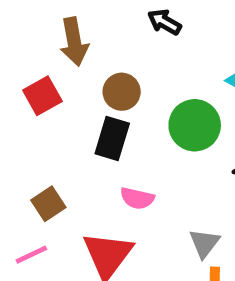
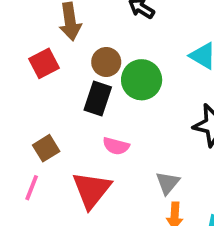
green circle: (195, 125) -> (142, 80), moved
pink line: (31, 255) -> (32, 188), turned -45

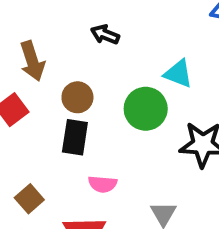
green circle: (142, 80) -> (146, 109), moved

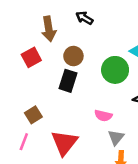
black arrow: (105, 34) -> (84, 18), moved
pink semicircle: (103, 184) -> (103, 116), moved

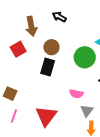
brown square: (33, 115) -> (10, 94), moved, turned -32

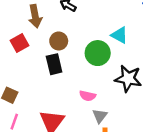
black rectangle: (48, 67) -> (54, 64), turned -30

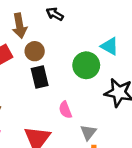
brown circle: (59, 41) -> (35, 51), moved
pink semicircle: (88, 96) -> (65, 110), moved, turned 56

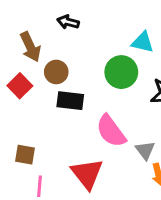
black rectangle: (40, 77) -> (70, 101), turned -55
pink semicircle: (65, 110) -> (111, 131), size x1.6

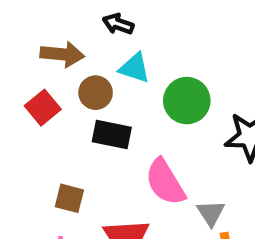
cyan triangle: (143, 42) -> (135, 68), moved
brown arrow: (30, 47) -> (62, 54), turned -64
brown square: (25, 155) -> (69, 198), moved

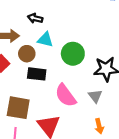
brown square: (69, 198) -> (18, 108), size x1.6
gray triangle: (211, 213) -> (95, 96), moved

